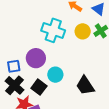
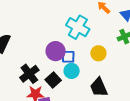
yellow circle: (83, 31) -> (98, 53), moved
blue square: (14, 66) -> (68, 57), moved

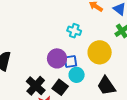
cyan cross: (78, 27) -> (74, 31), size x0.6
yellow circle: (98, 53) -> (100, 52), size x1.5

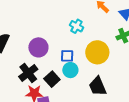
purple circle: (57, 58) -> (38, 47), moved

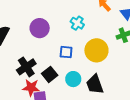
purple circle: (38, 47) -> (40, 28), moved
cyan circle: (70, 70) -> (73, 79), moved

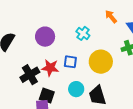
black square: (50, 74) -> (47, 96), moved, turned -35
red star: (31, 88) -> (50, 68), moved

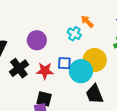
orange arrow: (111, 17) -> (87, 21), moved
black cross: (30, 75) -> (19, 68), moved
cyan circle: (76, 89) -> (81, 71), moved, size x1.5

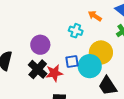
orange arrow: (87, 21) -> (95, 16), moved
black cross: (19, 68) -> (38, 69), moved

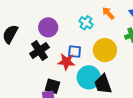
cyan circle: (90, 66) -> (89, 77), moved
red star: (54, 73) -> (66, 62), moved

